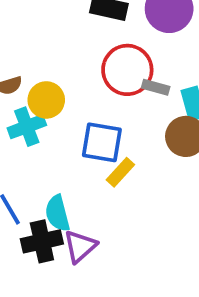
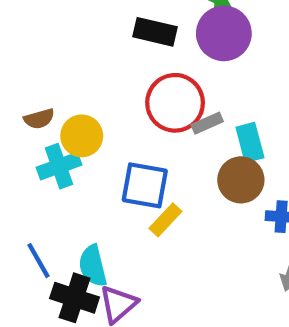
gray rectangle: (156, 87) -> (207, 123), turned -40
black cross: (42, 241) -> (75, 298), turned 30

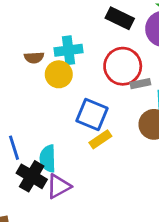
cyan cross: (59, 166) -> (68, 50), moved

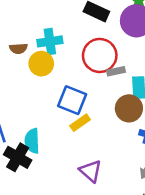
purple triangle: (59, 186) -> (91, 171), moved, turned -50

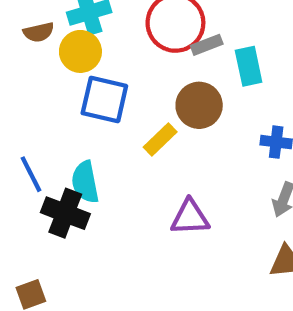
blue square: (72, 100) -> (104, 100), moved
brown circle: (129, 108) -> (199, 105), moved
purple triangle: (91, 171) -> (190, 217), turned -35

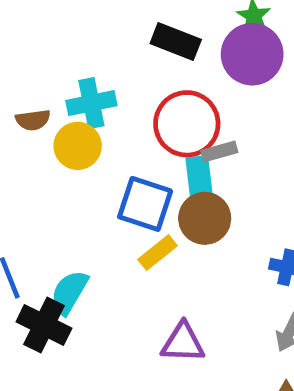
cyan rectangle: (249, 66) -> (199, 177), moved
blue square: (104, 100) -> (145, 204), moved
cyan semicircle: (85, 182) -> (69, 292), turned 36

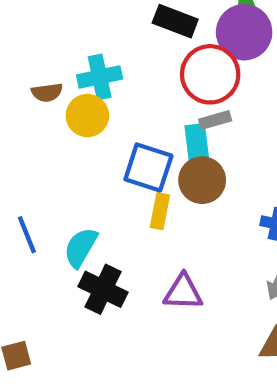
red circle: (187, 124) -> (210, 74), moved
yellow rectangle: (158, 253) -> (160, 211), turned -40
black cross: (44, 325) -> (103, 289), moved

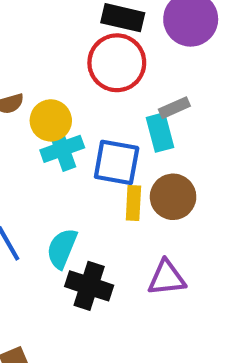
red circle: (210, 74) -> (117, 63), moved
cyan cross: (100, 77) -> (62, 149), moved
brown circle: (202, 180) -> (173, 197), moved

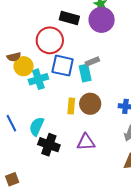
red circle: (117, 63) -> (50, 40), moved
yellow circle: (51, 120) -> (24, 66), moved
blue square: (117, 162) -> (63, 66), moved

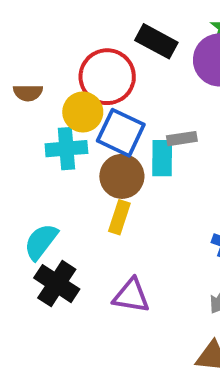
yellow circle: (24, 66) -> (83, 112), moved
brown circle: (90, 104) -> (122, 176), moved

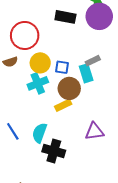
red circle: (107, 77) -> (25, 35), moved
blue square: (121, 133) -> (62, 67), size x0.6
yellow rectangle: (119, 217) -> (63, 105), moved, turned 63
purple triangle: (131, 296) -> (94, 131), moved

